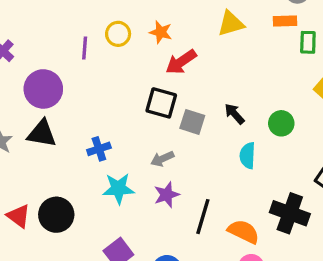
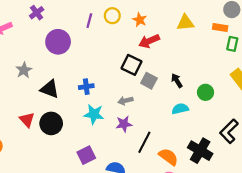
black triangle: (42, 134) -> (50, 89), moved
cyan semicircle: (248, 156) -> (180, 109), turned 63

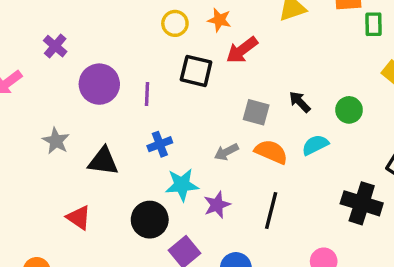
purple line: (89, 21) -> (147, 94), moved
black square: (131, 65) -> (196, 71), moved
black circle: (51, 123) -> (150, 220), moved
purple star: (124, 124) -> (217, 205), moved
orange semicircle: (168, 157) -> (271, 152), moved

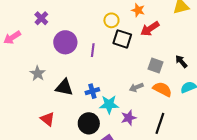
yellow circle: (175, 23) -> (111, 20), moved
blue cross: (160, 144) -> (92, 91), moved

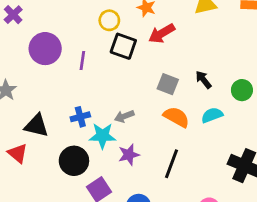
black triangle: (64, 87) -> (36, 126), moved
gray arrow: (136, 87) -> (124, 116), moved

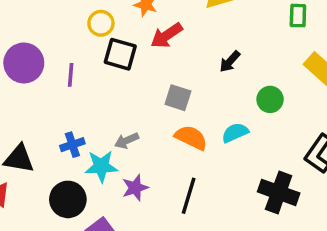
black arrow: (203, 80) -> (230, 61), moved, turned -96

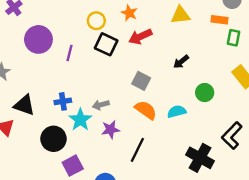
cyan star: (101, 166) -> (80, 120), turned 30
purple star: (135, 188) -> (111, 130), moved

